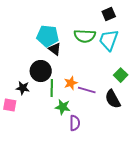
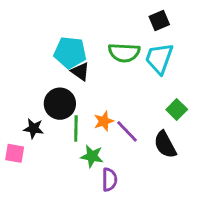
purple line: (87, 90) -> (127, 131), turned 30

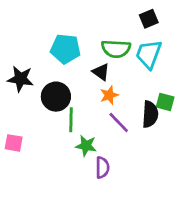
black triangle: (80, 72) -> (101, 72), moved
green square: (177, 110) -> (165, 102), turned -30
orange star: (104, 121) -> (109, 95), moved
black star: (34, 128) -> (20, 79), moved, size x1.4
black semicircle: (165, 145) -> (150, 114), moved, turned -148

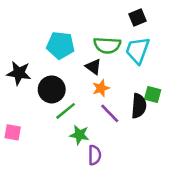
green line: (71, 120) -> (66, 111), turned 50

